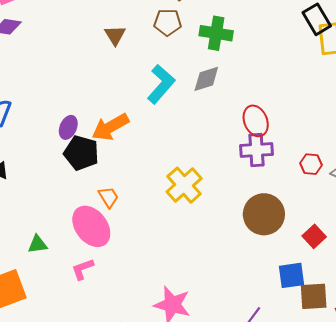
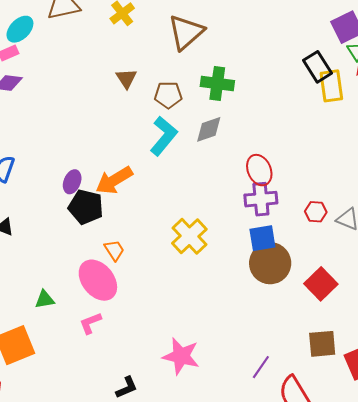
brown pentagon: (168, 22) -> (168, 95), moved
brown triangle: (115, 35) -> (126, 78), moved
red square: (314, 236) -> (321, 284), size x1.4
blue square: (291, 275) -> (262, 238), moved

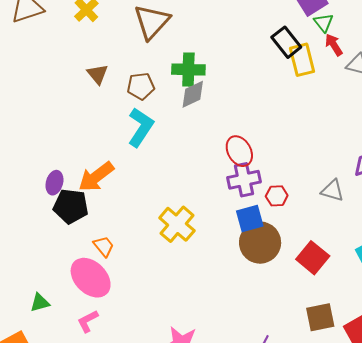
gray diamond: (209, 129) -> (193, 94), moved
red hexagon: (316, 212) -> (277, 196), moved

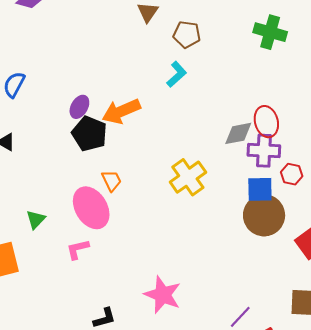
green cross: (188, 70) -> (270, 32), moved
gray diamond: (193, 94) -> (238, 133), moved
cyan L-shape: (141, 127) -> (177, 74), size x0.7
green triangle: (40, 303) -> (36, 219), turned -45

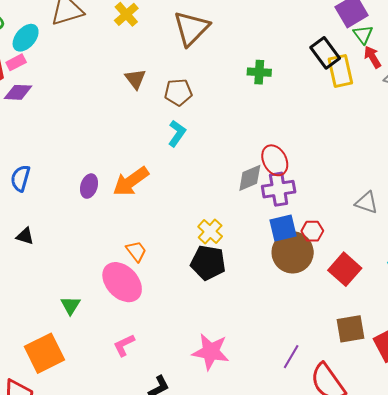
green cross: (270, 32) -> (259, 72), size x0.7
black pentagon: (89, 134) -> (208, 263), moved
red hexagon: (292, 174) -> (312, 231), moved
yellow cross: (188, 177) -> (210, 232), size x0.7
pink L-shape: (78, 249) -> (124, 345), moved

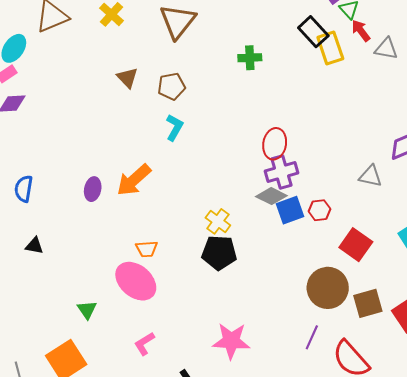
red ellipse: (275, 160) -> (275, 144), turned 44
gray diamond: (250, 178) -> (271, 196), moved, turned 56
orange trapezoid: (136, 251) -> (147, 249), turned 130
brown circle: (293, 252) -> (328, 288), moved

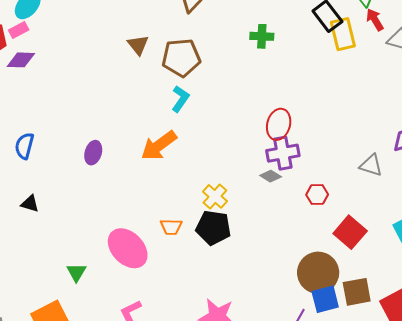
brown pentagon: (171, 86) -> (181, 58), size x1.4
orange arrow: (134, 180) -> (159, 146), moved
gray diamond: (271, 196) -> (271, 176), size x0.7
blue square: (290, 210) -> (325, 299), moved
orange trapezoid: (147, 249) -> (171, 227), moved

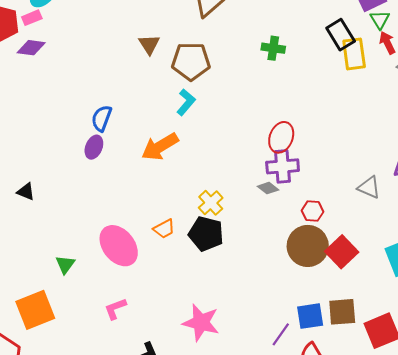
blue semicircle: (24, 146) -> (102, 118), moved
orange trapezoid: (171, 227) -> (164, 229), turned -35
brown circle: (318, 273) -> (308, 246), moved

